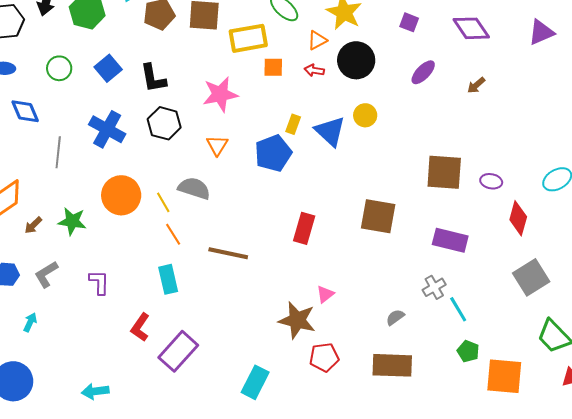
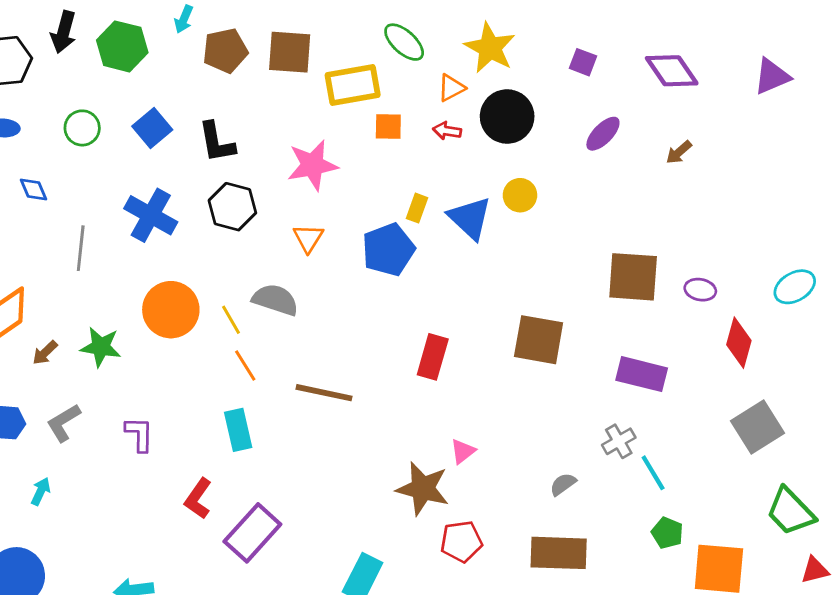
blue diamond: (25, 111) -> (33, 189), size x0.7

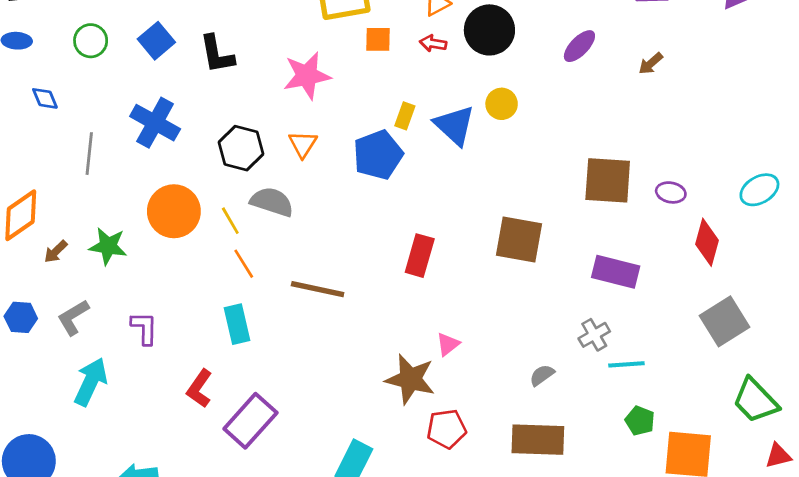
black hexagon: (232, 207) -> (241, 148), moved
cyan line: (653, 473) -> (626, 364), turned -63
cyan arrow: (41, 491) -> (91, 382), moved, size x1.8

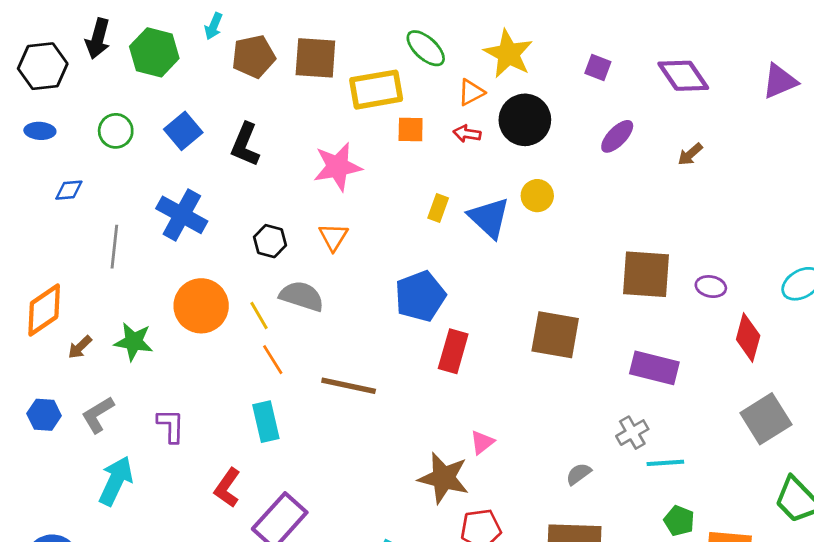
black L-shape: (217, 54) -> (245, 145), turned 33
blue diamond: (45, 98) -> (69, 190), turned -72
black hexagon: (241, 148) -> (270, 241), size x0.7
blue pentagon: (378, 155) -> (420, 296), moved

